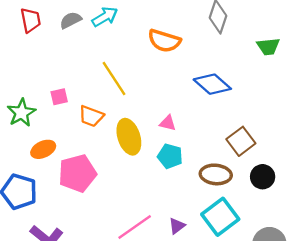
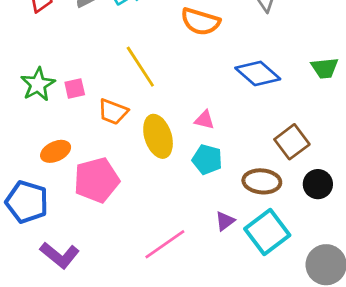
green trapezoid: (268, 46) -> (325, 68), moved
green star: (21, 113) -> (38, 84), moved
purple triangle: (177, 226) -> (225, 221), moved

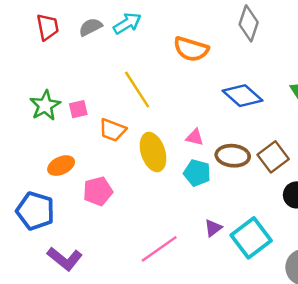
pink pentagon: (97, 180) -> (98, 191), size x0.7
brown ellipse: (262, 181) -> (233, 156), moved

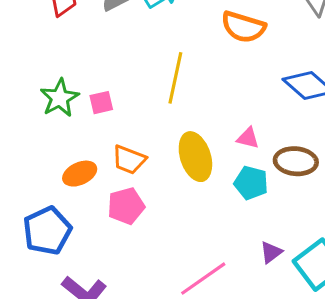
yellow line: (137, 90) -> (175, 78), turned 45
orange trapezoid: (113, 130) -> (129, 160), moved
blue pentagon: (35, 211) -> (47, 231), turned 30

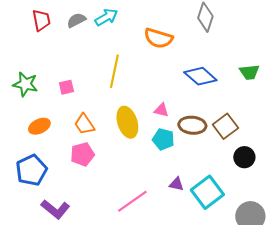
green star: (60, 98) -> (25, 84), moved, turned -30
orange trapezoid: (129, 160) -> (84, 124), turned 35
orange ellipse: (80, 174) -> (39, 126), moved
purple triangle: (271, 252) -> (176, 184), turned 49

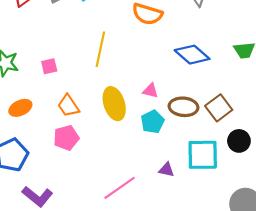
cyan pentagon: (163, 139) -> (153, 122), turned 30
cyan square: (207, 192) -> (203, 155), moved, turned 36

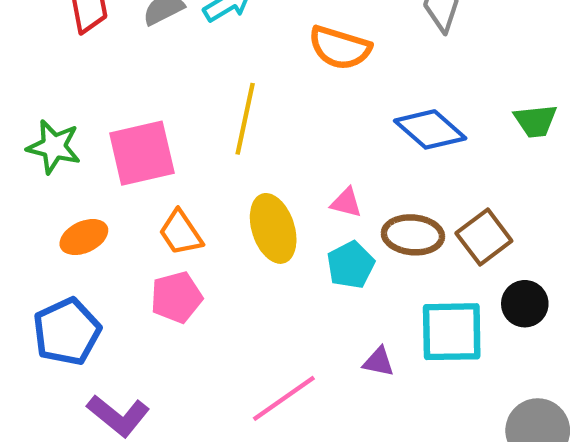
pink square: (49, 66) -> (142, 153), size x2.0

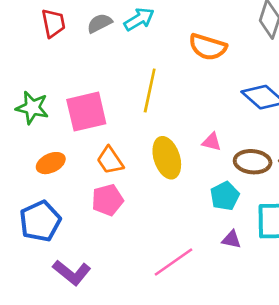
cyan pentagon: (351, 265) -> (225, 196), moved

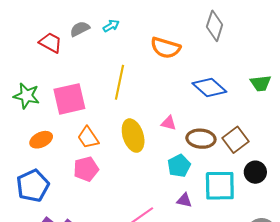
cyan arrow: (139, 19) -> (111, 26), size x0.7
red trapezoid: (53, 23) -> (51, 43), moved, turned -50

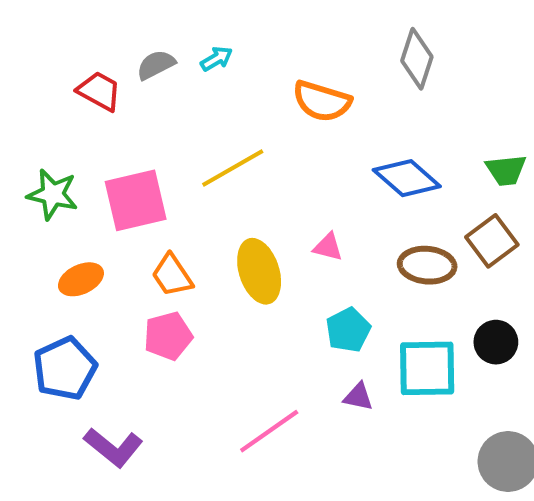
yellow line: (119, 82) -> (233, 168), turned 48
brown ellipse: (201, 139) -> (427, 265), moved
brown square: (235, 140) -> (492, 241), moved

